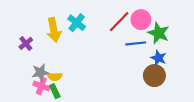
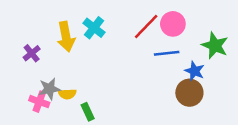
green star: (159, 33) -> (215, 46), moved
pink cross: (41, 86) -> (39, 102), moved
green rectangle: (55, 91) -> (88, 112), moved

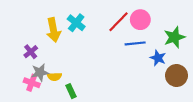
green star: (215, 46) -> (174, 37), turned 30
purple cross: (32, 53) -> (31, 52), moved
brown circle: (189, 93) -> (176, 76), moved

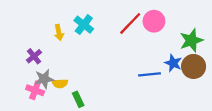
yellow arrow: (53, 30) -> (59, 33), size x0.6
blue line: (135, 43) -> (149, 74), moved
brown circle: (176, 76) -> (194, 66), moved

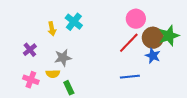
red line: (130, 23) -> (129, 43), moved
brown circle: (194, 66) -> (153, 38), moved
blue line: (149, 74) -> (130, 77), moved
gray star: (44, 79) -> (63, 58), moved

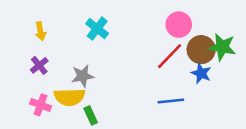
yellow arrow: (52, 29) -> (41, 31), moved
green star: (169, 36) -> (222, 47), turned 30
yellow semicircle: (53, 74) -> (69, 97), size x1.6

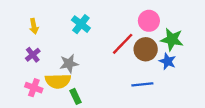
green star: (222, 47) -> (172, 39), moved
brown circle: (201, 50) -> (146, 49), moved
red line: (170, 56) -> (123, 44), moved

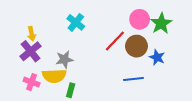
yellow arrow: (34, 26) -> (32, 34), moved
green star: (172, 39) -> (161, 23), moved, turned 30
purple cross: (33, 55) -> (31, 51), size x1.5
green rectangle: (75, 96) -> (71, 90), turned 40

